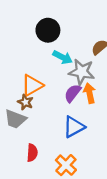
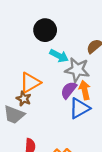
blue triangle: (74, 127) -> (79, 108), moved

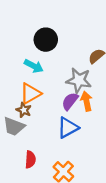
cyan arrow: (59, 56) -> (34, 66), moved
blue triangle: (79, 108) -> (68, 128), moved

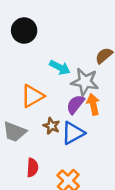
black circle: (46, 40) -> (24, 30), moved
cyan arrow: (34, 66) -> (60, 67), moved
brown star: (24, 110) -> (52, 126), moved

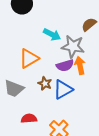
purple semicircle: (75, 104) -> (65, 65), turned -144
red semicircle: (32, 168) -> (29, 118), turned -98

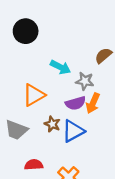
gray star: (73, 46) -> (85, 81), size x0.7
orange arrow: (80, 65) -> (93, 103), turned -144

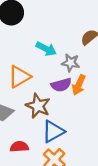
brown star: (52, 124) -> (38, 106), size x1.5
blue triangle: (73, 131) -> (53, 131), moved

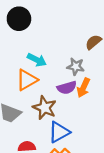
cyan arrow: (46, 49) -> (37, 60), moved

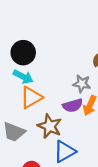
black circle: (19, 19) -> (23, 53), moved
cyan arrow: (37, 60) -> (23, 77), moved

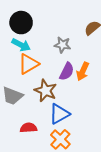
gray star: (82, 84) -> (62, 45), moved
purple semicircle: (73, 105) -> (67, 71), turned -48

